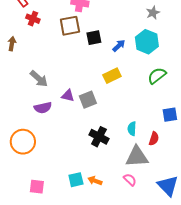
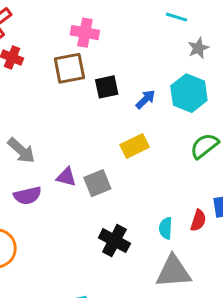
red semicircle: (154, 139) -> (198, 220), moved

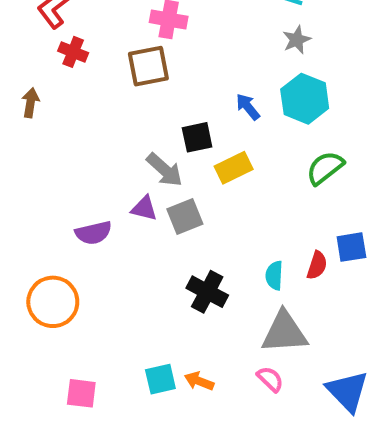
gray star: (198, 48) -> (297, 40), moved
black square: (107, 87) -> (197, 137), moved
blue arrow: (145, 99) -> (248, 107), turned -85
gray arrow: (21, 151) -> (165, 170), moved

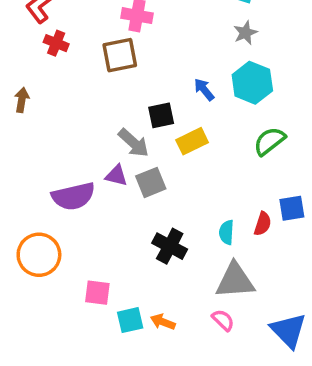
brown arrow: (30, 103) -> (22, 100), moved
purple semicircle: (93, 233) -> (73, 196), size x1.4
pink square: (81, 393) -> (97, 293), moved

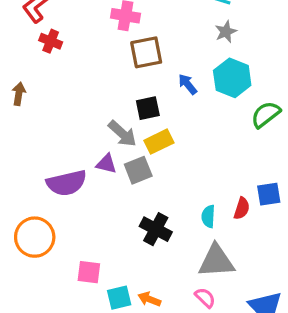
brown square: (120, 55) -> (146, 52), moved
yellow rectangle: (192, 141) -> (159, 142), moved
green semicircle: (269, 141) -> (266, 114), moved

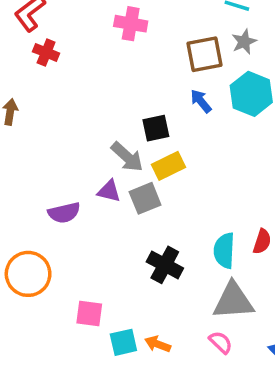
brown square: (146, 52) -> (204, 54), moved
purple semicircle: (67, 183) -> (64, 213), size x0.7
cyan semicircle: (208, 216) -> (224, 250), size x1.4

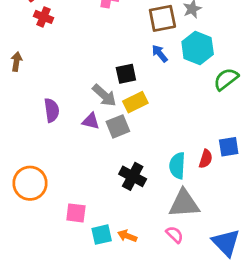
purple semicircle: (64, 213) -> (52, 110), moved, turned -85

